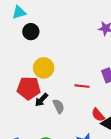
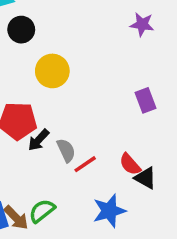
yellow circle: (44, 68) -> (52, 71), moved
red line: (82, 86) -> (85, 164), moved, turned -40

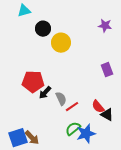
black circle: (21, 30) -> (43, 29), moved
yellow circle: (52, 71) -> (61, 43), moved
green semicircle: (42, 211) -> (73, 129), moved

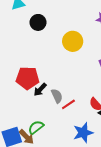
yellow circle: (61, 43) -> (73, 41), moved
green semicircle: (73, 129) -> (36, 127), moved

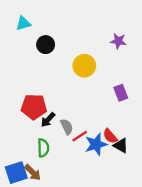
green semicircle: (36, 127) -> (43, 148), moved, turned 126
blue star: (83, 133) -> (96, 144), moved

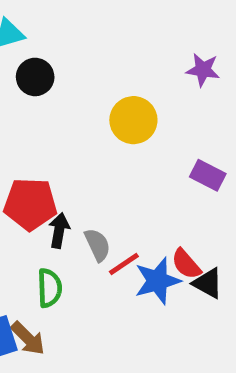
black circle: (46, 45) -> (35, 77), moved
purple rectangle: (121, 93) -> (208, 175), turned -42
black arrow: (48, 120) -> (59, 230), turned 147

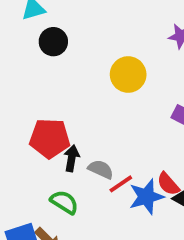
gray semicircle: (97, 245) -> (101, 169), turned -40
green semicircle: (50, 288) -> (64, 202), turned -56

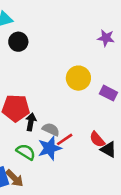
yellow circle: (128, 74) -> (78, 78), moved
blue star: (146, 197) -> (50, 148), moved

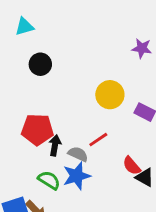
black circle: (18, 42) -> (40, 64), moved
red line: (65, 139) -> (98, 140), moved

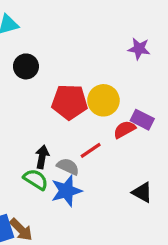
red pentagon: (37, 129) -> (70, 102), moved
red semicircle: (132, 166) -> (124, 129), moved, turned 102
green semicircle: (49, 180) -> (36, 179), moved

